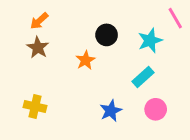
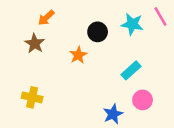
orange arrow: (39, 21) -> (46, 18), moved
cyan star: (150, 41) -> (132, 24), moved, turned 30
blue star: (111, 111) -> (113, 114), moved

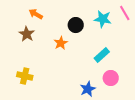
orange arrow: (46, 18) -> (36, 14), turned 72

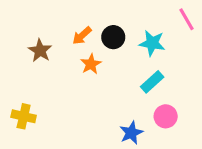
orange arrow: (36, 14) -> (82, 36), moved, turned -72
cyan star: (103, 19) -> (152, 43), moved
yellow cross: (25, 76) -> (24, 116), moved

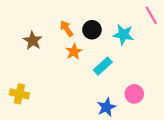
orange arrow: (82, 36) -> (67, 29), turned 98
cyan rectangle: (152, 82) -> (103, 66), moved

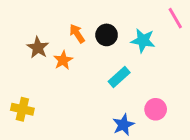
orange star: (74, 52) -> (63, 60), moved

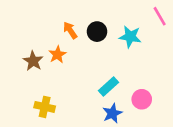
brown star: (38, 48) -> (33, 61), moved
cyan rectangle: (119, 77) -> (108, 86), moved
yellow cross: (22, 109) -> (45, 107), moved

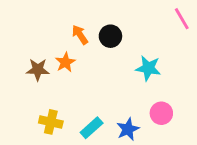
cyan star: (130, 37) -> (148, 68), moved
brown star: (33, 61) -> (38, 70), turned -30
cyan rectangle: (108, 86) -> (92, 128), moved

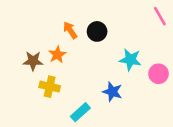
pink circle: (161, 113) -> (159, 74), moved
yellow cross: (51, 122) -> (50, 87), moved
blue star: (128, 129) -> (112, 92), moved, turned -30

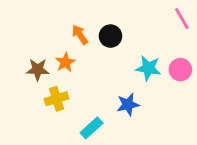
pink circle: (159, 74) -> (180, 70), moved
yellow cross: (50, 87) -> (57, 99), turned -30
blue star: (112, 92) -> (128, 105), turned -30

